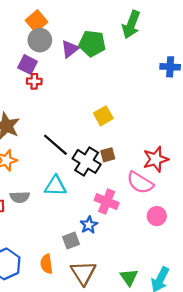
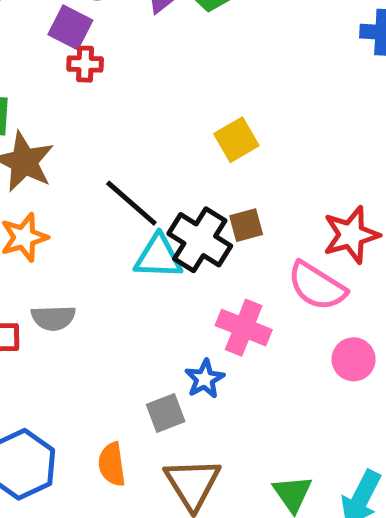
cyan triangle: (55, 186) -> (158, 257), moved

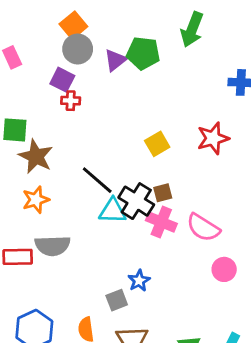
red star: (351, 235) -> (213, 138), moved
gray semicircle: (53, 318) -> (53, 246), size x1.4
pink cross: (244, 328) -> (161, 222), moved

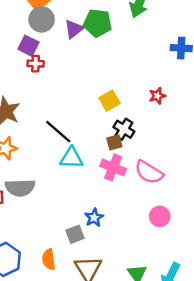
red star: (213, 138) -> (157, 96), size x0.6
black cross: (136, 201) -> (124, 129), moved, size x0.7
pink circle: (224, 269) -> (160, 216), moved

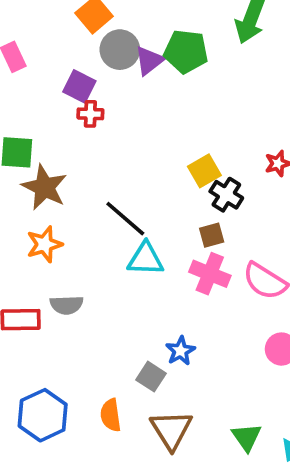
gray circle: (42, 19) -> (120, 50), moved
black cross: (124, 129) -> (226, 195), moved
gray semicircle: (20, 188) -> (67, 305), size x0.7
gray square: (75, 234) -> (151, 377), turned -36

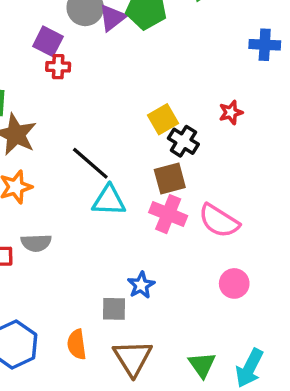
brown square: (212, 235) -> (170, 178), size x1.4
gray square: (151, 377) -> (114, 309), turned -32

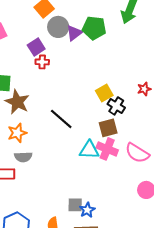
purple square: (48, 41) -> (36, 47), turned 30
cyan triangle: (109, 200) -> (89, 150), moved
gray semicircle: (36, 243) -> (23, 157), moved
blue star: (141, 285) -> (87, 210), moved

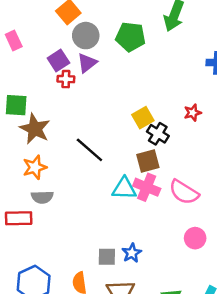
purple triangle: (74, 33) -> (87, 63), moved
blue star: (87, 210) -> (132, 253), moved

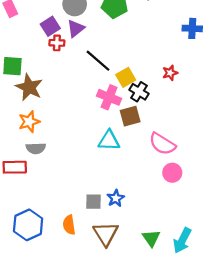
black line: (89, 150) -> (98, 61), moved
pink cross: (147, 187) -> (109, 97), moved
pink circle: (195, 238) -> (172, 173), moved

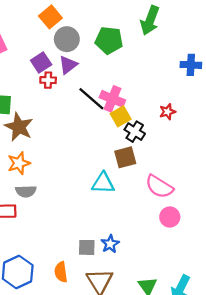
pink cross: (109, 97) -> (112, 99), moved

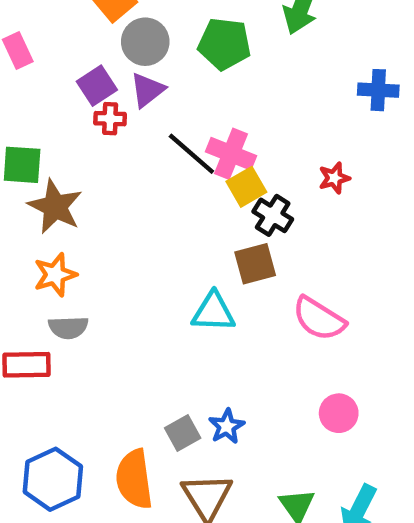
pink circle: (170, 217) -> (339, 413), moved
gray square: (87, 247) -> (183, 433), turned -30
orange semicircle: (61, 272) -> (134, 479), size x1.5

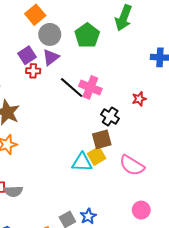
green pentagon: (224, 44) -> (87, 35), turned 30
yellow square: (246, 187) -> (97, 156), moved
gray semicircle: (68, 327) -> (13, 191), moved

